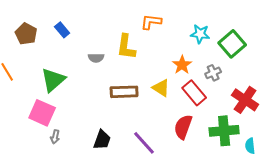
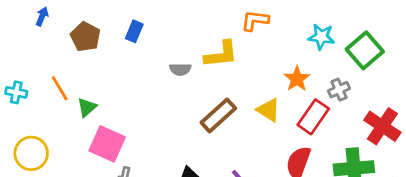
blue rectangle: (62, 30) -> (134, 31), turned 63
yellow L-shape: (126, 47) -> (221, 54), turned -104
green triangle: (53, 80) -> (87, 107), moved, size x0.6
brown rectangle: (124, 92) -> (218, 115), turned -40
red rectangle: (194, 93) -> (313, 117), turned 75

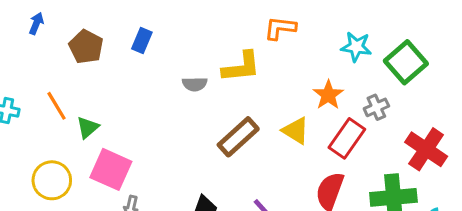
yellow circle: (31, 153) -> (52, 180), moved

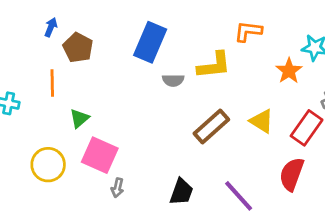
blue arrow: (36, 23) -> (51, 27), moved
blue rectangle: (142, 41) -> (150, 42), moved, size x1.8
orange star: (328, 95) -> (289, 71), moved
orange line: (57, 106) -> (52, 83), moved, turned 30

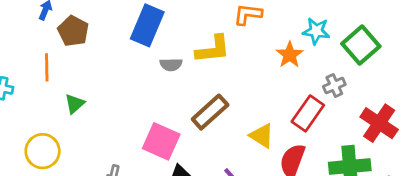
yellow triangle: (262, 121) -> (262, 136), moved
pink square: (100, 155) -> (161, 141), moved

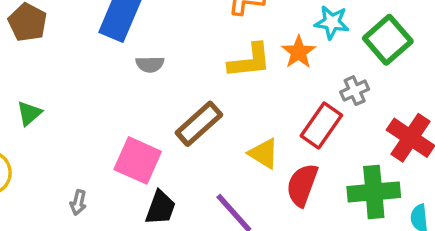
yellow L-shape: (213, 49) -> (250, 61), moved

